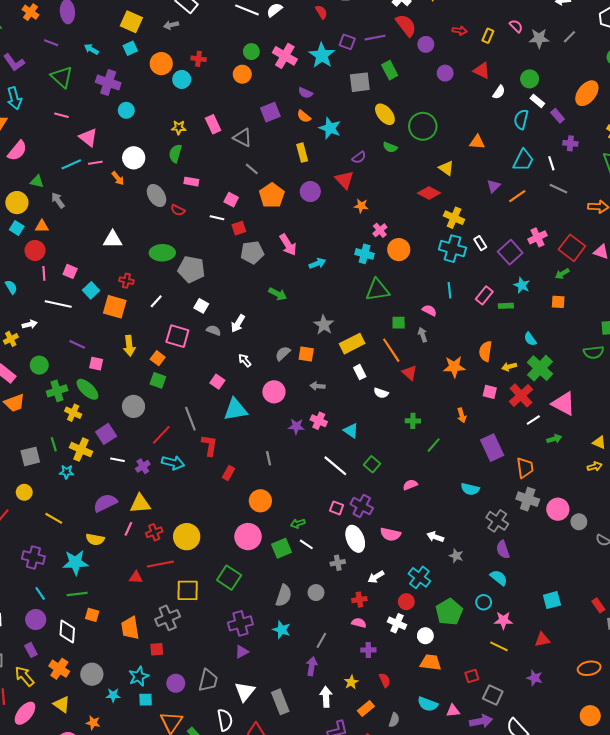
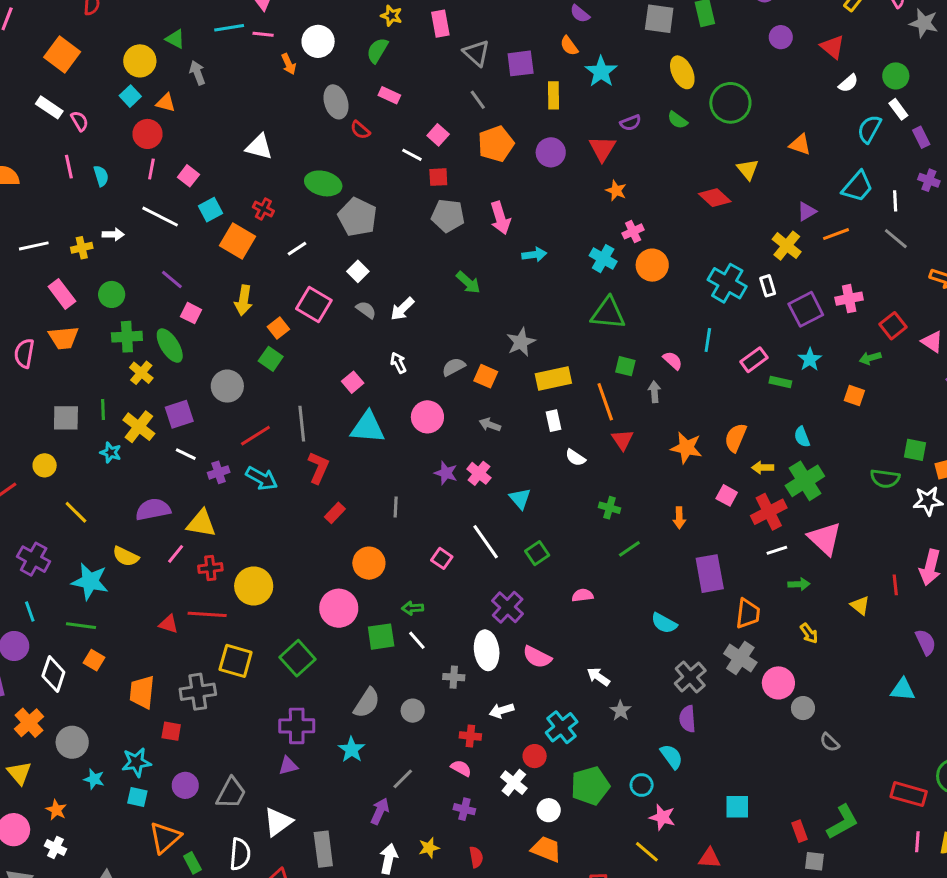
purple square: (270, 112) -> (521, 63), moved
yellow cross: (454, 218) -> (787, 246), moved
red square: (572, 248) -> (893, 326), size x0.7
yellow arrow: (595, 466) -> (809, 633), moved, turned 56
pink square: (337, 508) -> (442, 558), moved

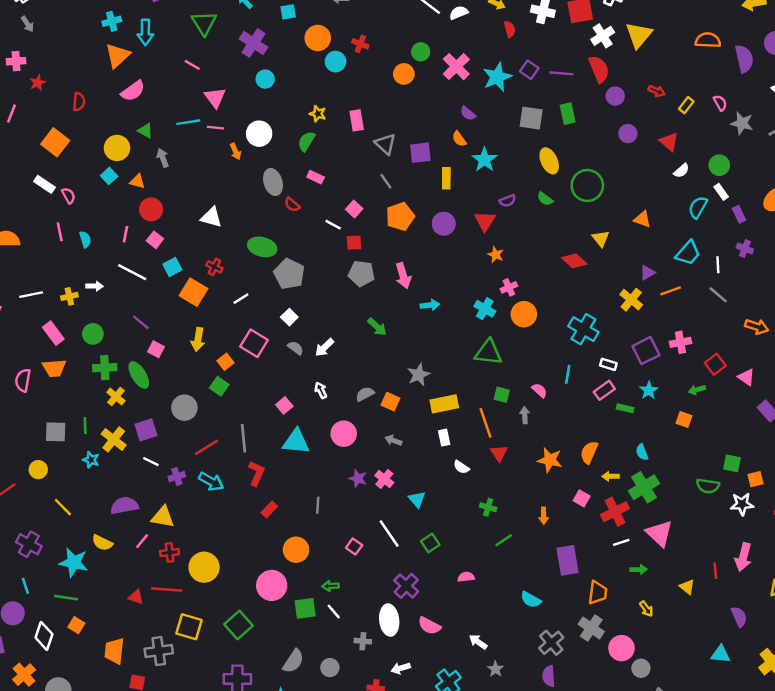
red circle: (147, 134) -> (151, 209), moved
white rectangle: (768, 286) -> (608, 364), moved, turned -56

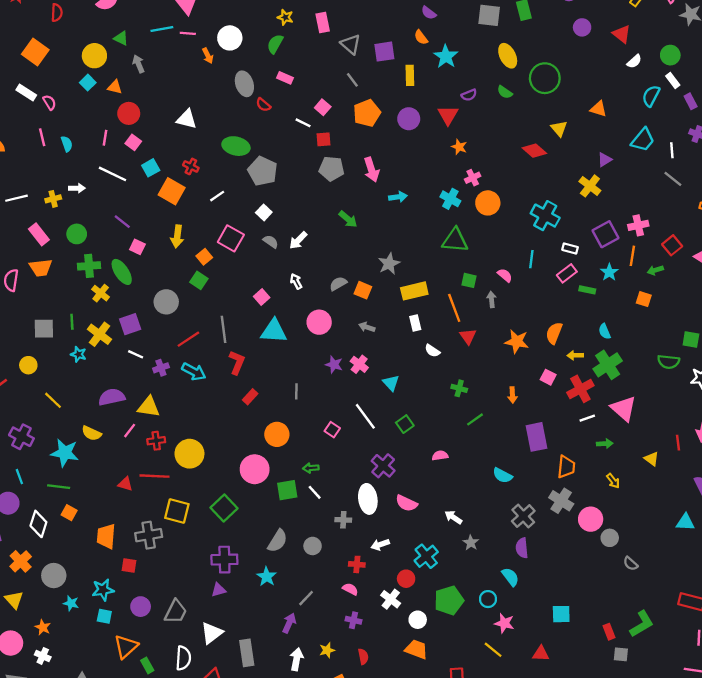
orange line: (671, 291) -> (632, 256), moved, turned -60

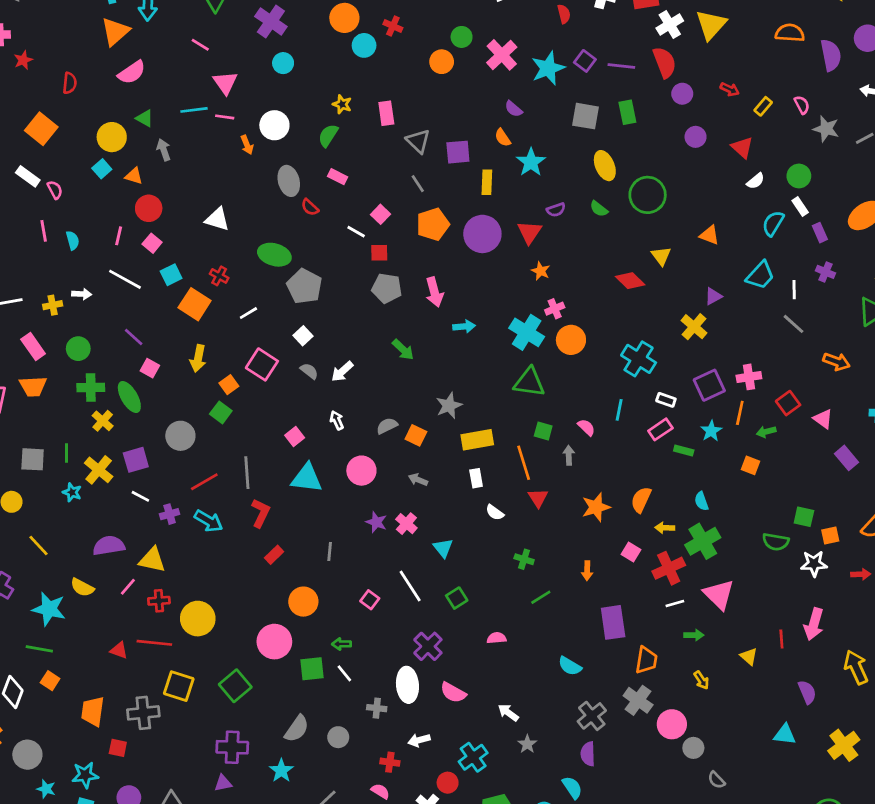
purple circle: (409, 119) -> (482, 234), size x1.4
cyan cross: (450, 199) -> (527, 332), size x1.4
orange star: (517, 341) -> (596, 507), turned -30

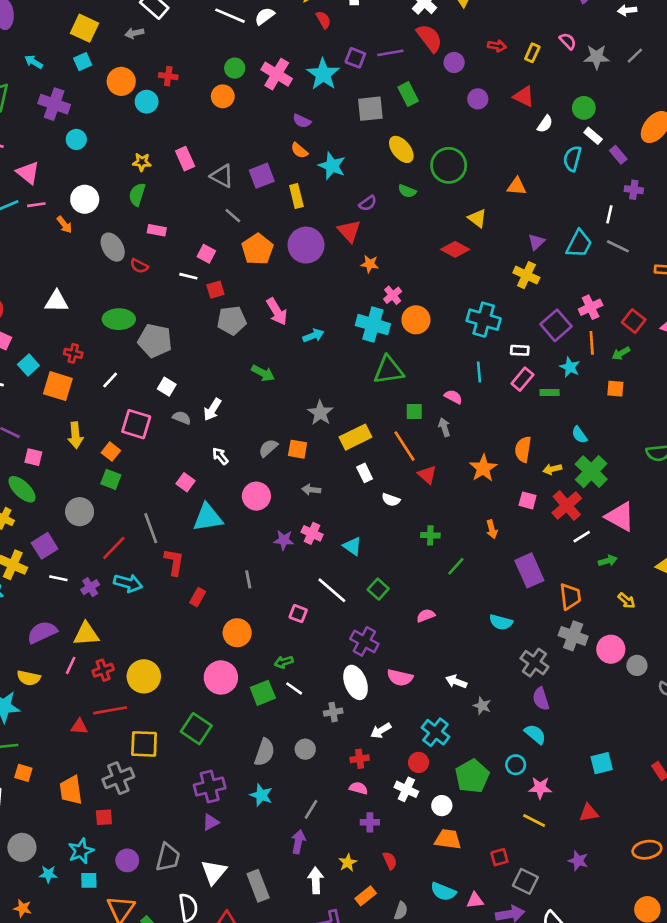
cyan trapezoid: (760, 275) -> (579, 244), moved
white line: (794, 290) -> (609, 214), turned 30

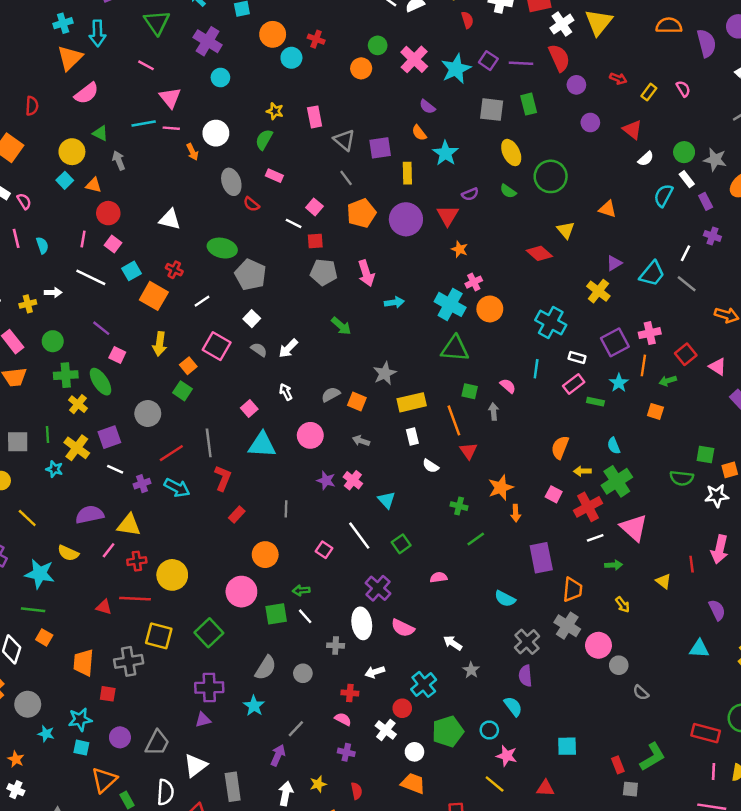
gray star: (597, 57) -> (715, 160), moved
orange star: (483, 468) -> (501, 488), moved

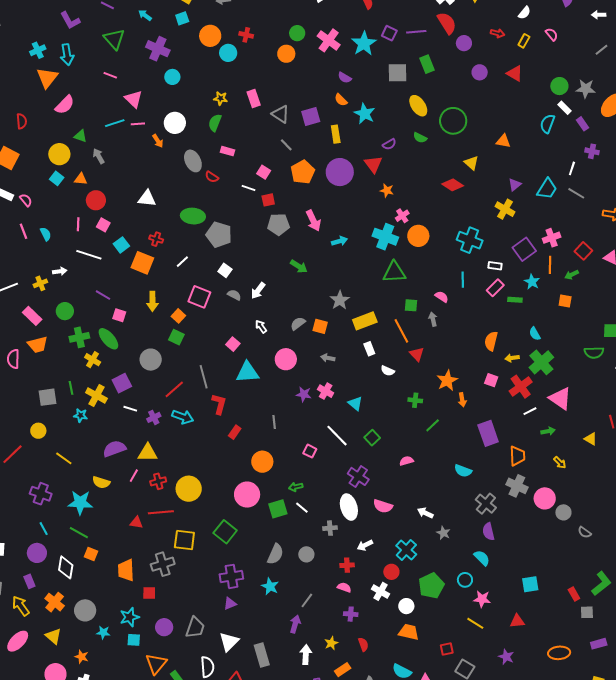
white semicircle: (646, 159) -> (524, 13), moved
green line: (33, 610) -> (79, 533), turned 30

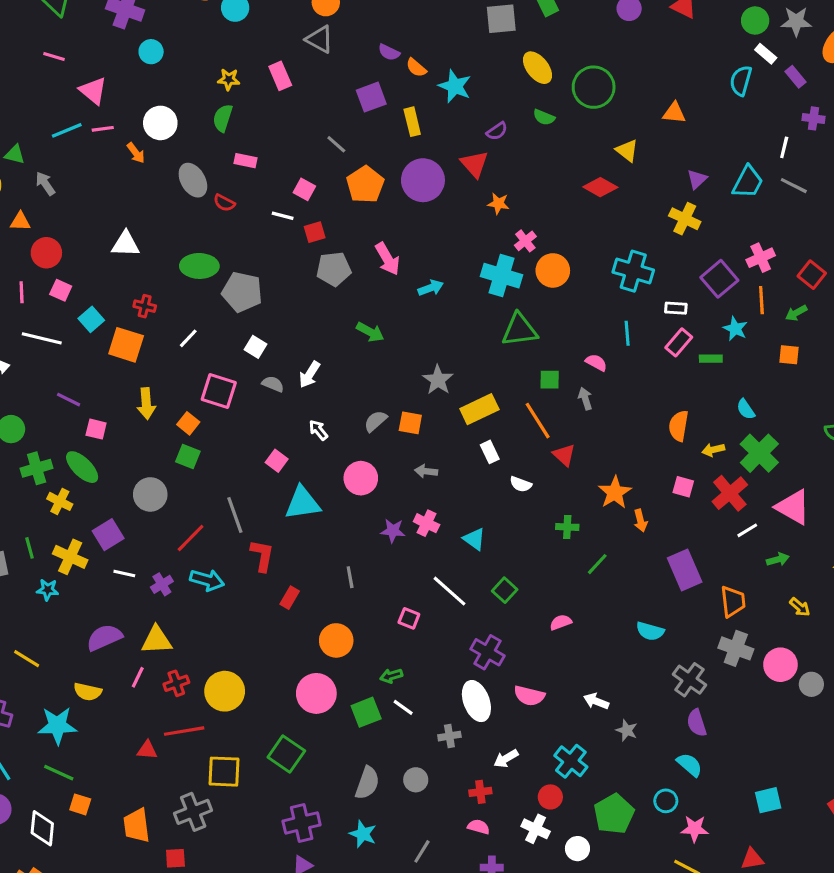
purple semicircle: (345, 78) -> (389, 52), moved
gray triangle: (281, 114) -> (320, 39), moved

